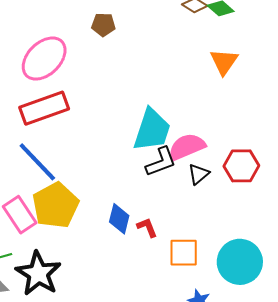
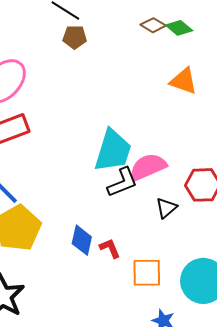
brown pentagon: (103, 25) -> (75, 37), moved
orange triangle: (224, 62) -> (184, 81), turned -44
black triangle: (198, 174) -> (166, 208), moved

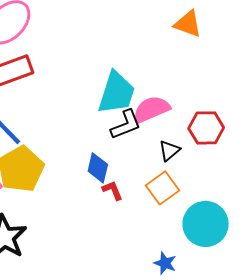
blue diamond: (82, 240) -> (98, 168), moved
orange square: (147, 273) -> (163, 188), moved, turned -36

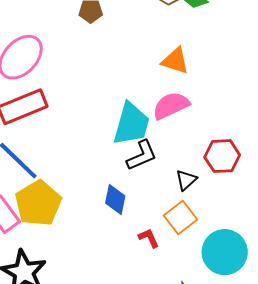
orange triangle: (188, 24) -> (175, 61), moved
pink semicircle: (151, 109) -> (171, 106), moved
red L-shape: (113, 190) -> (149, 238), moved

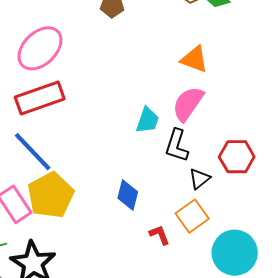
pink semicircle: (171, 106) -> (188, 104), turned -33
cyan trapezoid: (131, 124) -> (147, 120), size x0.6
black L-shape: (142, 155) -> (177, 146), moved, turned 128

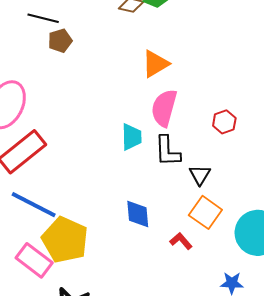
orange triangle: (194, 59) -> (155, 64), turned -32
red hexagon: (237, 157) -> (224, 122), moved, size x0.7

